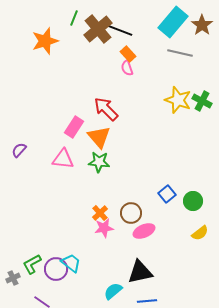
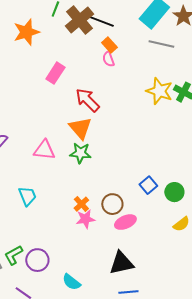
pink rectangle: (74, 127) -> (55, 73), moved
cyan trapezoid: (71, 263) -> (27, 196), moved, turned 30
cyan semicircle: (113, 291) -> (71, 282), moved, turned -102

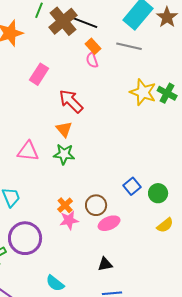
gray line: (161, 44) -> (129, 46), moved
orange triangle: (80, 128) -> (64, 129), size x0.7
purple circle: (37, 260) -> (25, 238), moved, size x1.4
black triangle: (121, 263) -> (105, 264), size x0.6

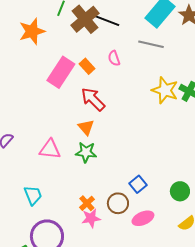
orange rectangle: (93, 46) -> (87, 66), moved
pink rectangle: (39, 74) -> (61, 72), size x1.4
blue square: (132, 186) -> (138, 184), moved
pink ellipse: (109, 223) -> (143, 218), moved

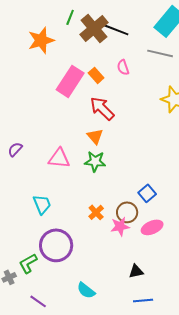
pink star: (91, 218) -> (120, 226), moved

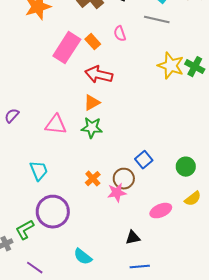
red arrow: (102, 108) -> (99, 75), turned -32
orange triangle: (95, 136) -> (92, 103), turned 42
pink ellipse: (152, 227) -> (161, 211), moved

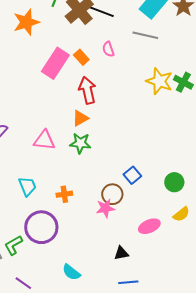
red arrow: (99, 75) -> (87, 90), turned 64
orange cross: (93, 179) -> (64, 194), moved, turned 35

